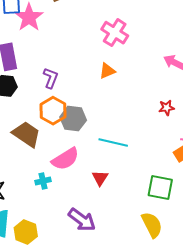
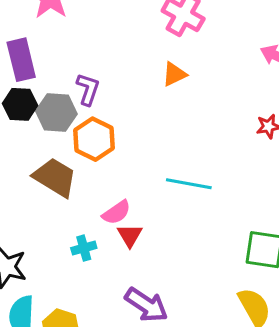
gray hexagon: (73, 119) -> (56, 112), moved
pink semicircle: (65, 159) -> (116, 212), size x0.7
red triangle: (100, 178) -> (130, 235), moved

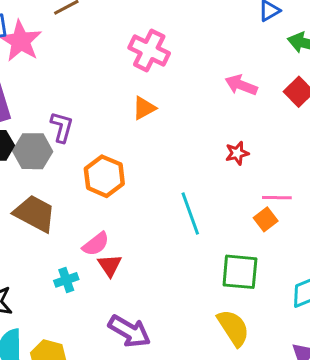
orange hexagon: (94, 139) -> (104, 176), moved
cyan line: (189, 184) -> (190, 214), moved, turned 63

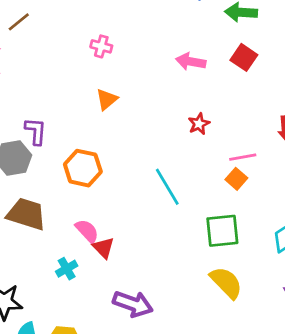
pink cross: (149, 50) -> (101, 46), size x0.6
pink semicircle: (96, 244) -> (87, 231), turned -84

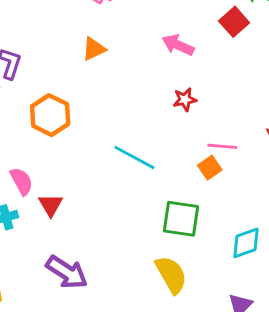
red square: (244, 57) -> (234, 22), moved
pink arrow: (191, 62) -> (178, 45), moved
cyan line: (167, 187) -> (134, 157), turned -45
pink semicircle: (87, 231) -> (21, 181), moved

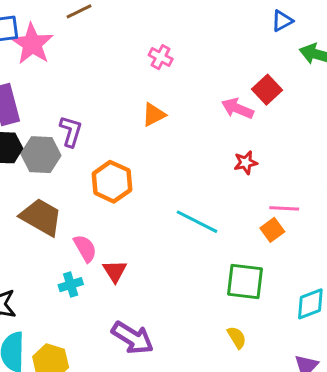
red square: (234, 22) -> (267, 90), moved
yellow semicircle: (171, 275) -> (237, 337), size x0.6

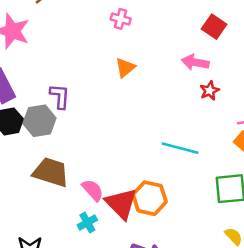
pink arrow: (237, 108) -> (195, 62), moved
orange hexagon: (112, 182) -> (150, 198), moved
red triangle: (115, 271) -> (121, 204), size x1.6

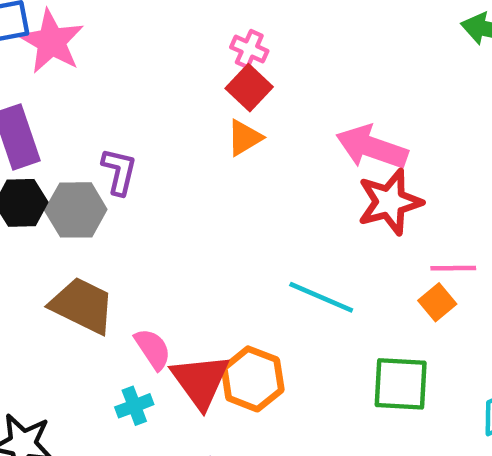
red square: (214, 27) -> (249, 88), moved
pink arrow: (195, 62) -> (372, 147), size x1.4
red star: (210, 91) -> (390, 202), size x1.8

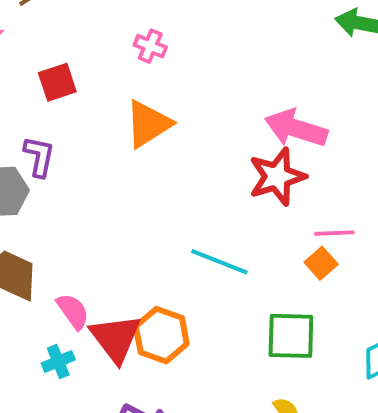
red square: (249, 88) -> (57, 82), moved, turned 30
orange triangle: (244, 138) -> (148, 124), size x1.5
pink arrow: (372, 147) -> (296, 128), moved

